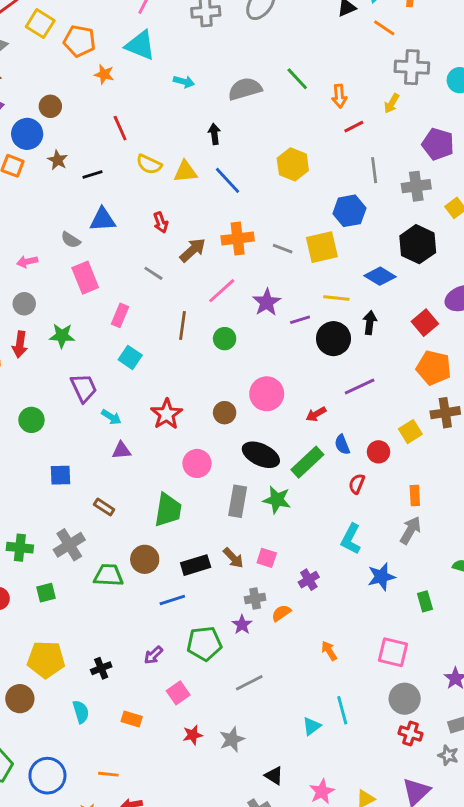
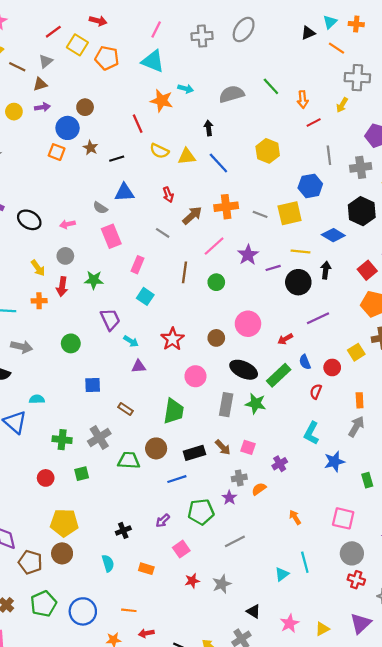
orange star: (104, 74) -> (162, 101), moved, size x1.5
yellow pentagon: (46, 659) -> (64, 523), moved

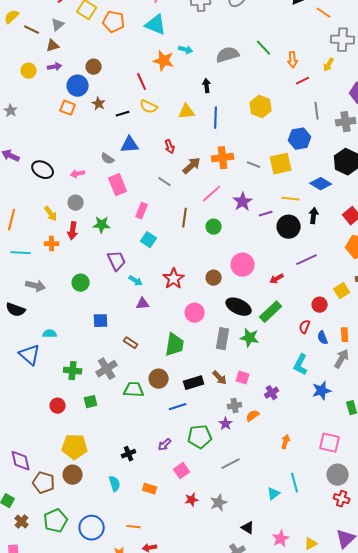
yellow semicircle: (159, 151) -> (149, 107), moved
blue line: (218, 163) -> (216, 118), turned 45
blue semicircle: (305, 362) -> (323, 338), moved
orange arrow: (295, 517) -> (286, 442), turned 48

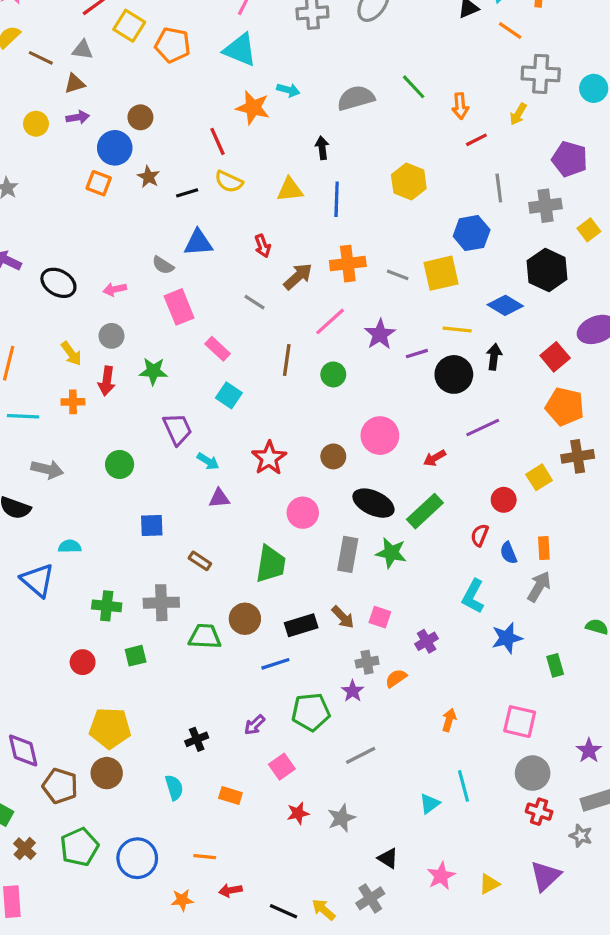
gray triangle: (58, 25) -> (83, 50), turned 48
pink rectangle: (142, 211) -> (218, 349), turned -70
gray cross: (107, 369) -> (161, 603), turned 30

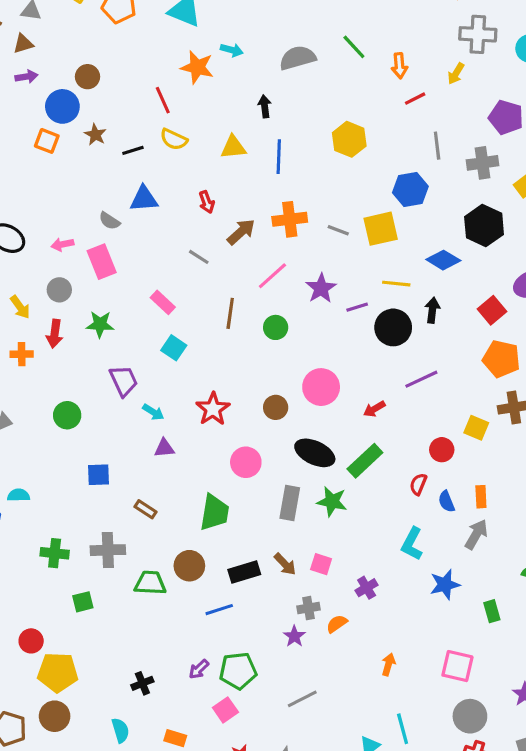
pink rectangle: (179, 307) -> (102, 262), moved
yellow square: (539, 477) -> (476, 428), turned -35
red circle: (83, 662) -> (31, 641), moved
green pentagon: (311, 712) -> (238, 671), moved

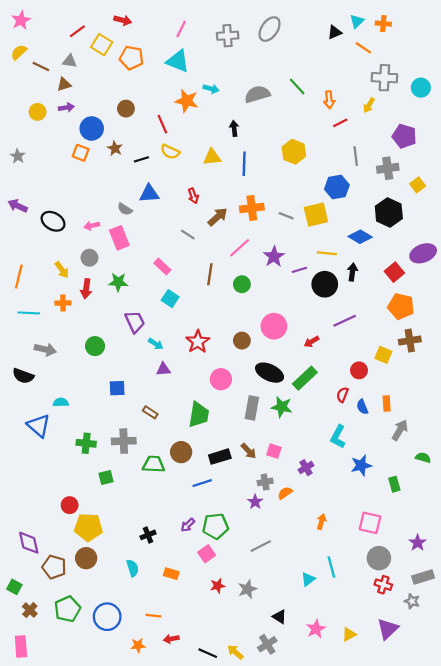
brown circle: (88, 77) -> (126, 109), moved
gray arrow: (476, 534) -> (400, 430), moved

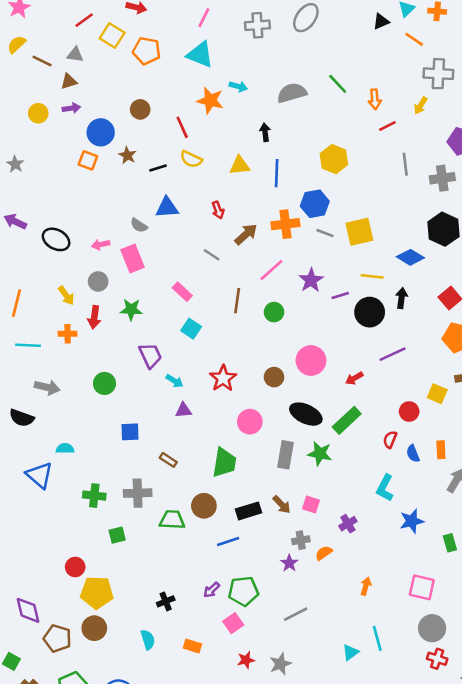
blue hexagon: (337, 187) -> (315, 204), moved

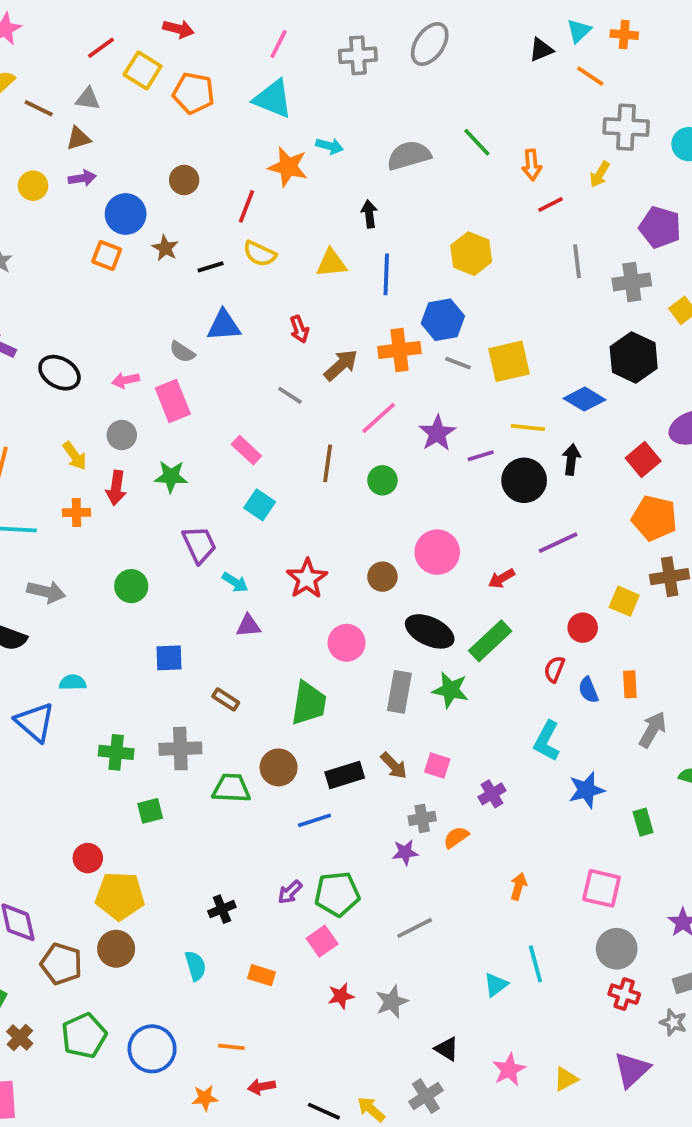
red line: (182, 127) -> (246, 206), turned 45
purple star: (289, 563) -> (405, 852), turned 30

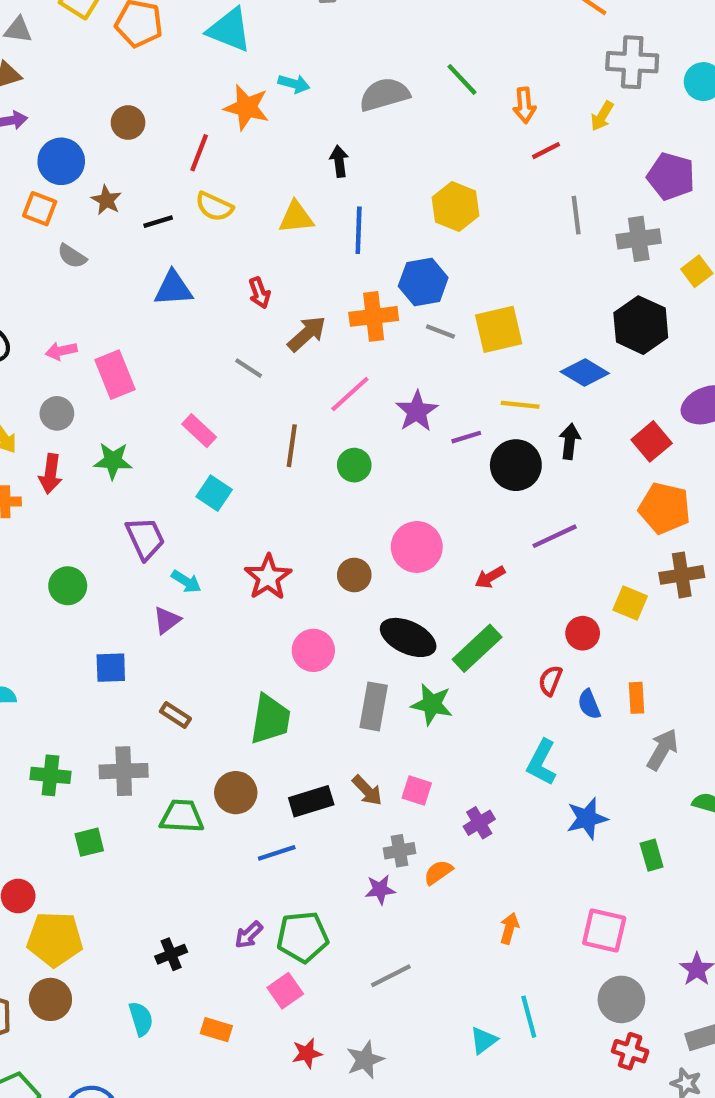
gray semicircle: (182, 352) -> (72, 256), moved
purple triangle: (248, 626) -> (167, 620), moved, turned -32

